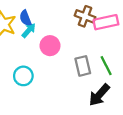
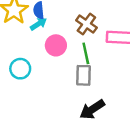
brown cross: (85, 16) -> (86, 24), moved
green line: (106, 66) -> (86, 53), moved

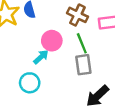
cyan arrow: (38, 24) -> (41, 57), moved
cyan circle: (20, 69) -> (30, 83), moved

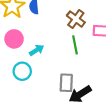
pink circle: (52, 41) -> (14, 39), moved
gray rectangle: (83, 65) -> (66, 83), moved

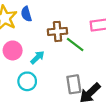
brown cross: (76, 19) -> (57, 31), moved, turned -30
green line: (75, 45) -> (75, 44), turned -30

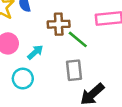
gray rectangle: (74, 84) -> (74, 70), moved

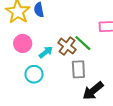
brown cross: (59, 24) -> (67, 46), moved, turned 36

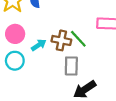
brown cross: (67, 46) -> (61, 40), turned -30
cyan circle: (34, 74) -> (15, 61), moved

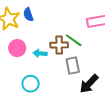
cyan arrow: (39, 45) -> (40, 53), turned -128
cyan circle: (15, 61) -> (31, 84), moved

